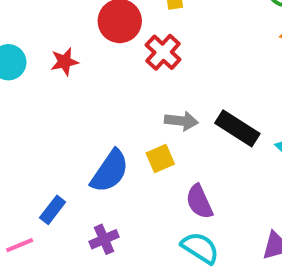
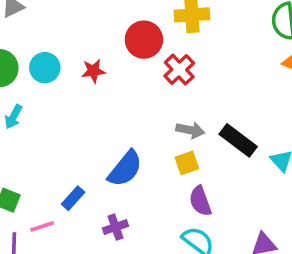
yellow square: (160, 159) -> (187, 163), moved

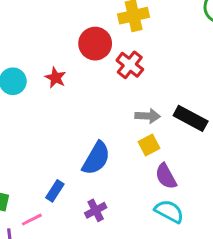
red star: (93, 71) -> (55, 78), turned -30

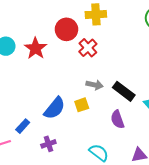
red star: (55, 78) -> (36, 48), size x1.5
yellow square: (149, 145) -> (82, 105), moved
purple semicircle: (166, 176) -> (117, 119), moved

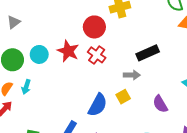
red cross: (88, 48) -> (97, 55), moved
black rectangle: (124, 91) -> (148, 53), moved, turned -50

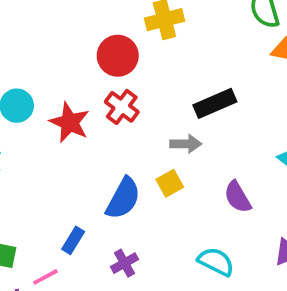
red star: (68, 51) -> (70, 122), moved

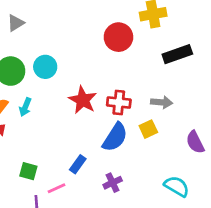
black rectangle: (215, 103) -> (177, 54), moved
red cross: (122, 107) -> (119, 103), moved, turned -35
red star: (70, 122) -> (83, 100), moved

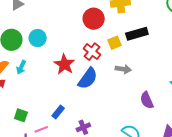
red cross: (119, 103) -> (92, 52), moved, turned 30
yellow square: (148, 129) -> (114, 43), moved
blue semicircle: (115, 137) -> (88, 78), moved

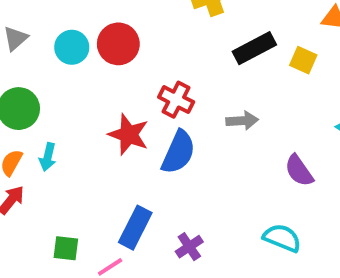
red circle: (94, 19) -> (118, 44), moved
cyan circle: (38, 38) -> (72, 47), moved
yellow square: (114, 43) -> (303, 60), moved, turned -32
blue rectangle: (58, 112) -> (135, 228), size x1.5

